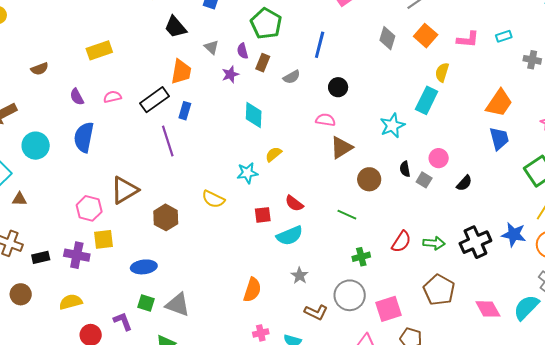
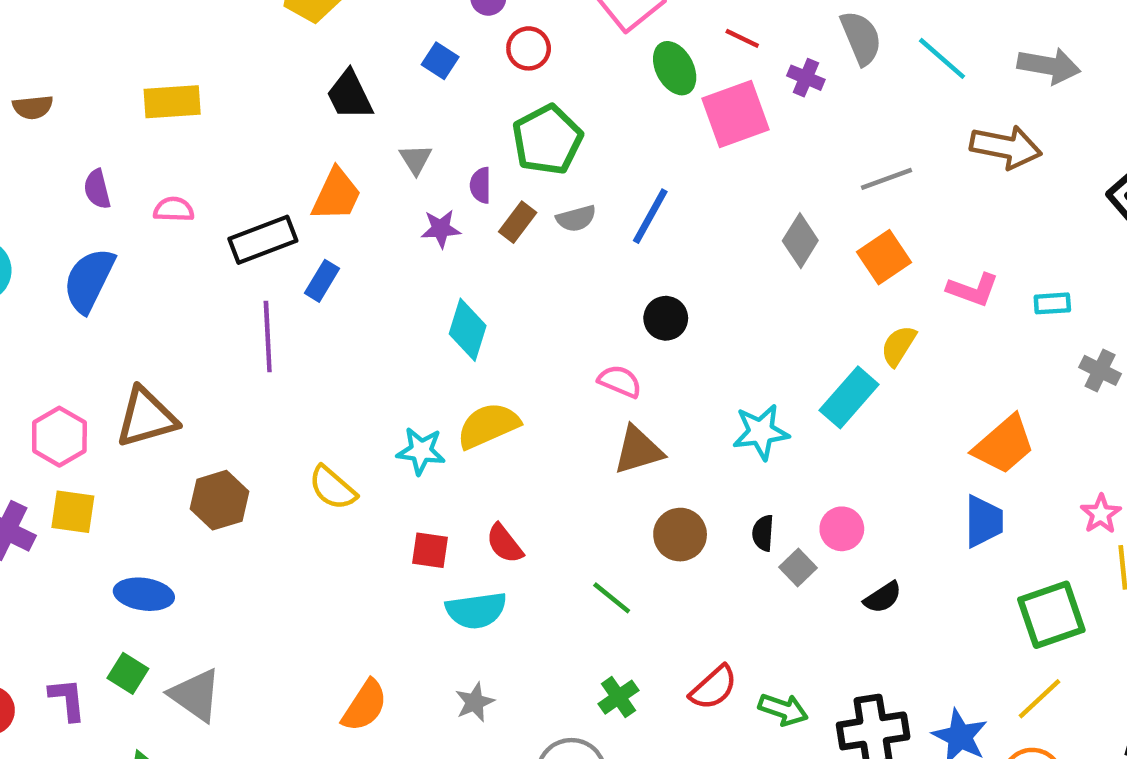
gray semicircle: (292, 77) -> (576, 218), moved
yellow semicircle: (274, 154) -> (488, 426), size x1.6
green cross: (361, 257) -> (619, 697), turned -36

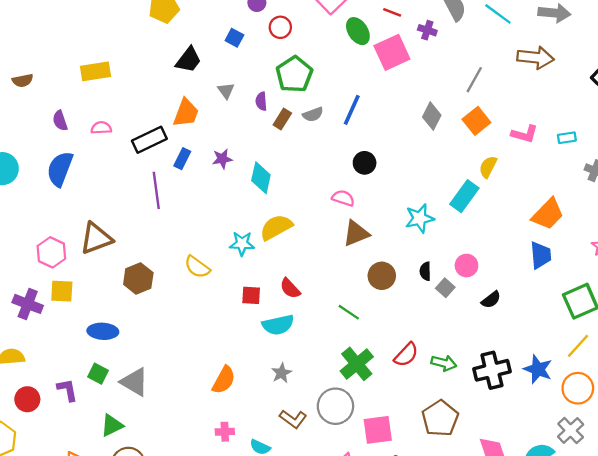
black trapezoid: (350, 95) -> (188, 60), turned -112
gray line: (886, 179) -> (474, 80), turned -36
purple star: (441, 229) -> (222, 159), moved
green cross: (619, 697) -> (357, 364), size x1.6

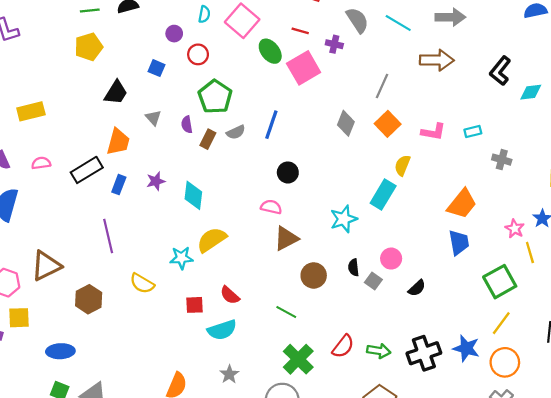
purple line: (156, 190) -> (108, 236), moved

